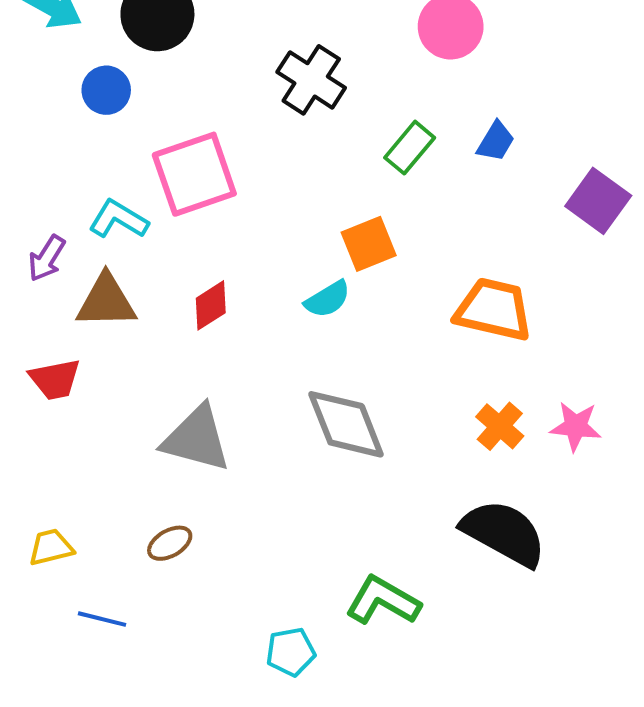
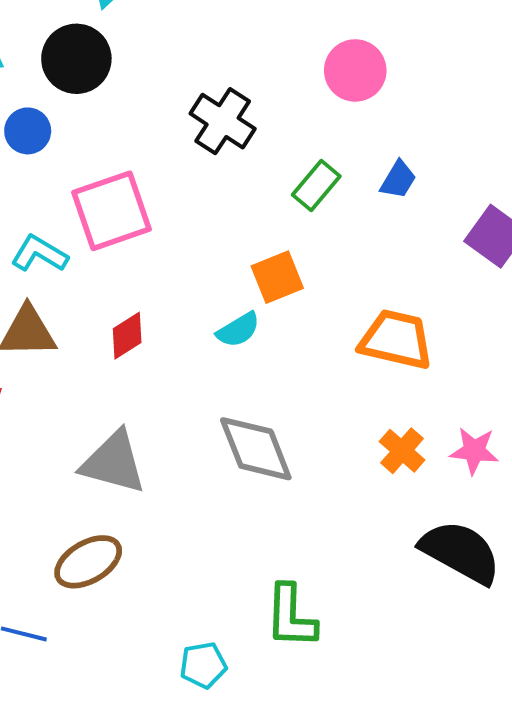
black semicircle: (504, 533) -> (461, 552), moved
brown ellipse: (170, 543) -> (88, 562), size x1.6
green L-shape: (383, 601) -> (291, 616), turned -118

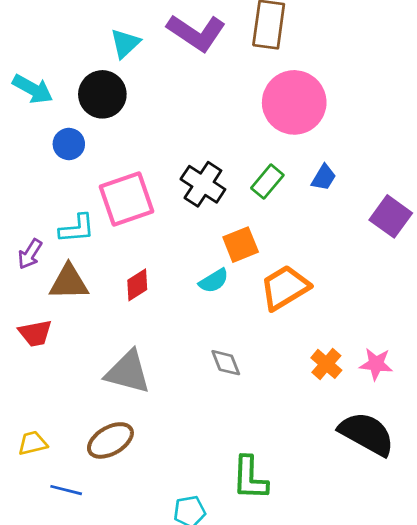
pink circle: (355, 70) -> (294, 102), size x1.5
black cross: (223, 121) -> (203, 184), moved
cyan L-shape: (39, 254) -> (77, 229), turned 144
orange trapezoid: (396, 340) -> (285, 288), moved, turned -44
gray diamond: (256, 449) -> (226, 363), size x0.6

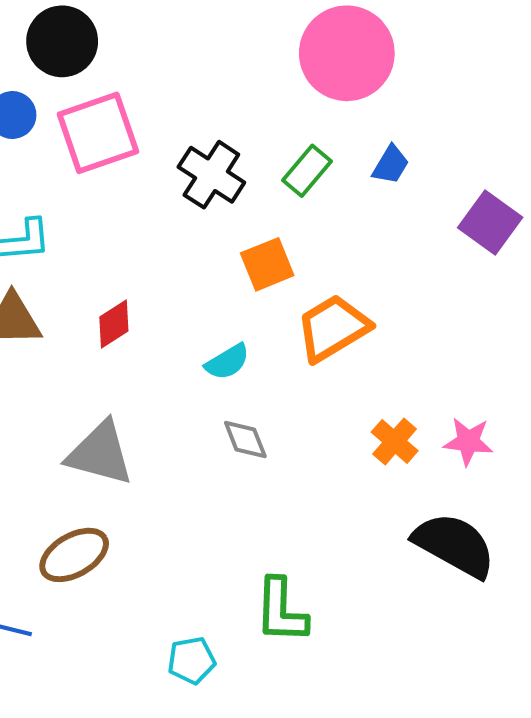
pink square: (127, 199) -> (98, 133), moved
cyan semicircle: (214, 281) -> (227, 362), moved

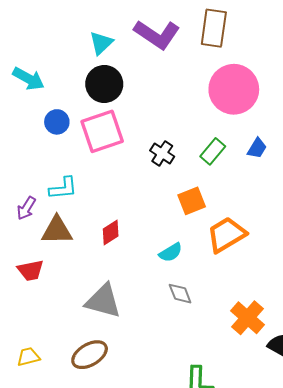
black circle: (62, 41) -> (104, 84), moved
black cross: (211, 175) -> (162, 153), size x0.7
orange cross: (395, 441) -> (247, 318), moved, size x1.4

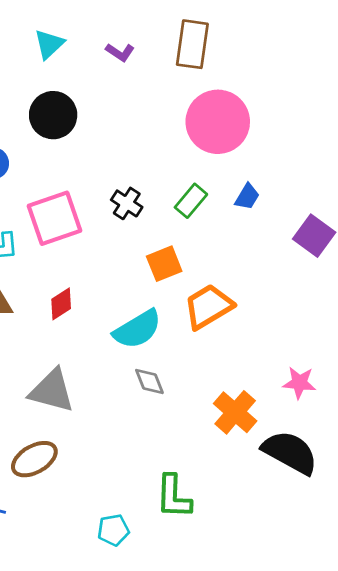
purple L-shape: (157, 34) -> (120, 52), size x0.5
cyan triangle: (101, 43) -> (49, 44), moved
pink square: (102, 131) -> (54, 218), moved
cyan semicircle: (171, 252) -> (137, 329), size x1.6

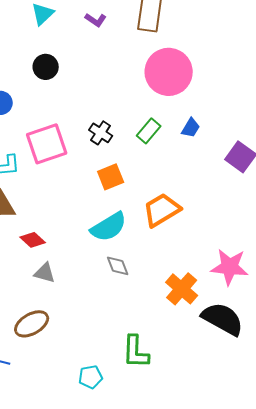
black circle: (53, 115) -> (46, 67), size x0.7
orange square: (164, 264) -> (111, 177), moved
red diamond: (61, 304) -> (33, 240), moved, turned 75
pink star: (299, 383) -> (230, 267), size x1.5
gray triangle: (52, 391) -> (45, 273), size x0.6

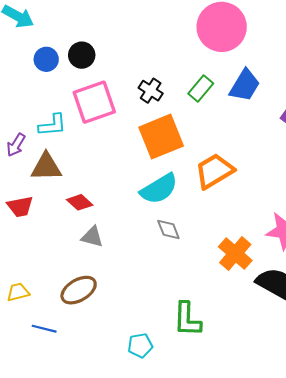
black circle: (46, 67) -> (82, 55), moved
blue trapezoid: (191, 128) -> (245, 85), size x1.6
orange square: (111, 177) -> (161, 137), size x1.6

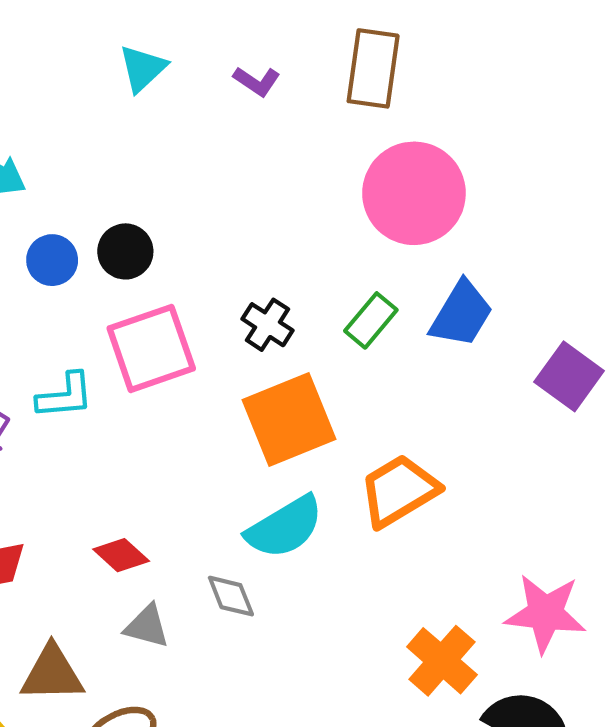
brown triangle: (46, 167) -> (52, 674), moved
gray diamond: (168, 230) -> (231, 596), moved

